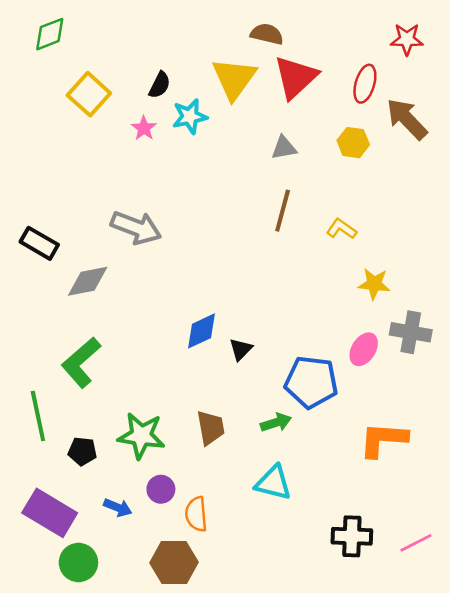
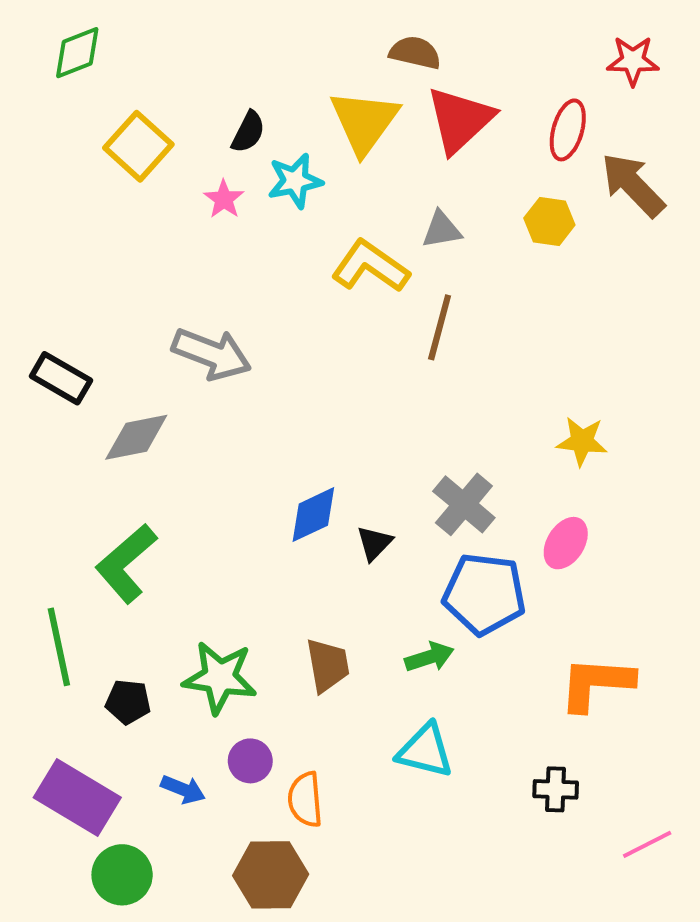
yellow L-shape: (341, 229) -> (370, 266), moved, size x1.6
gray cross: (411, 332) -> (464, 504), moved, turned 30
black cross: (352, 536) -> (556, 789), moved, size x0.7

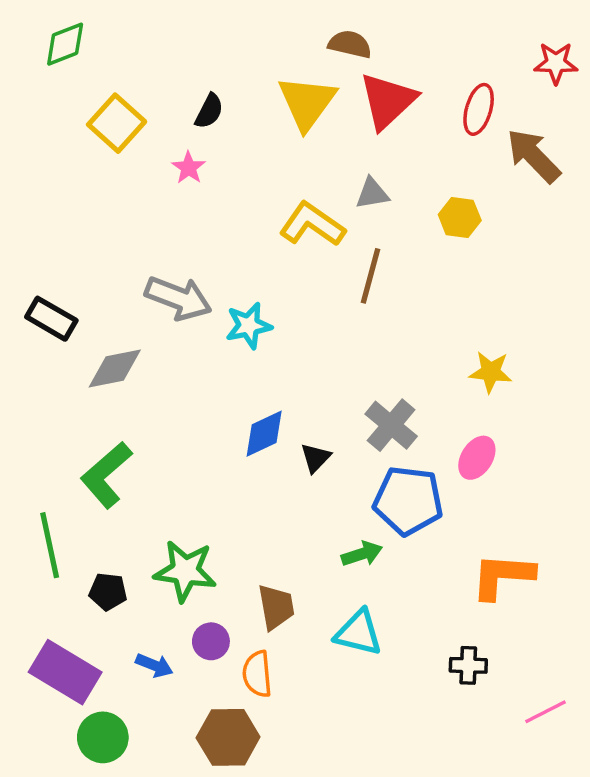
red star: (633, 61) -> (556, 63), moved
cyan star: (295, 181) -> (249, 326), moved
yellow hexagon: (549, 222) -> (460, 217), moved
brown trapezoid: (328, 665) -> (276, 607), moved

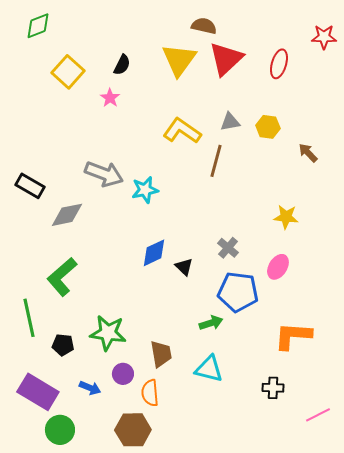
brown arrow: (533, 156) -> (308, 153), moved, size x0.6
gray triangle: (372, 193) -> (230, 122), moved
gray cross: (391, 425) -> (228, 248), size x0.7
black triangle: (316, 458) -> (184, 267), turned -30

